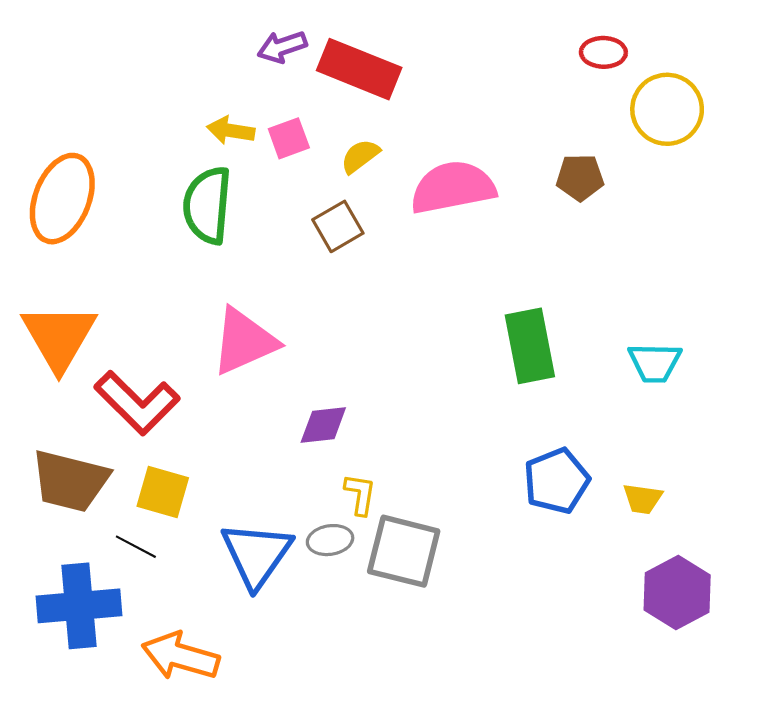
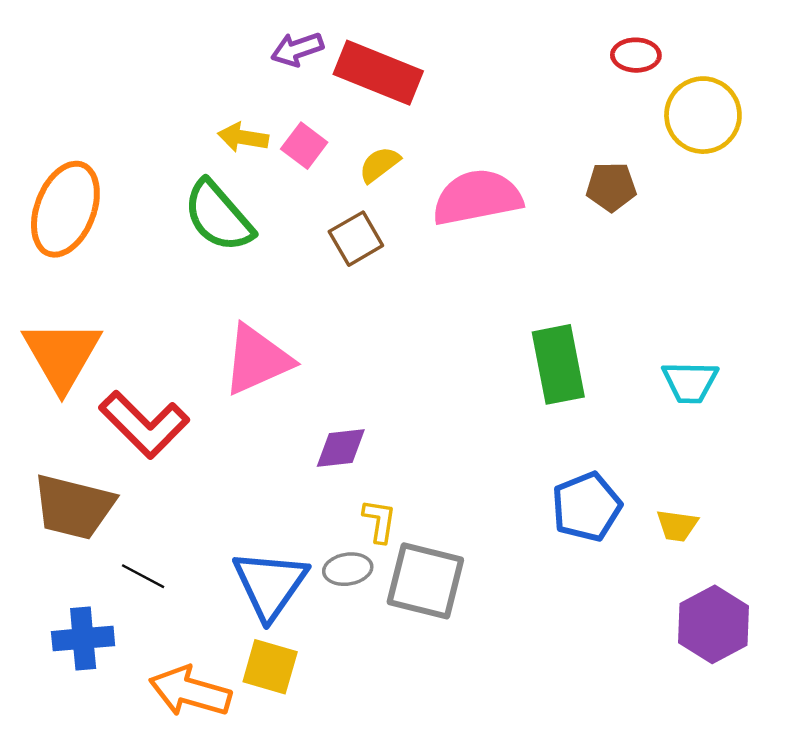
pink square: (289, 138) -> (304, 146), turned -33
green semicircle: (207, 205) -> (218, 216), turned -46
yellow square: (163, 492) -> (270, 667), moved
blue cross: (79, 606) -> (83, 639), size x0.7

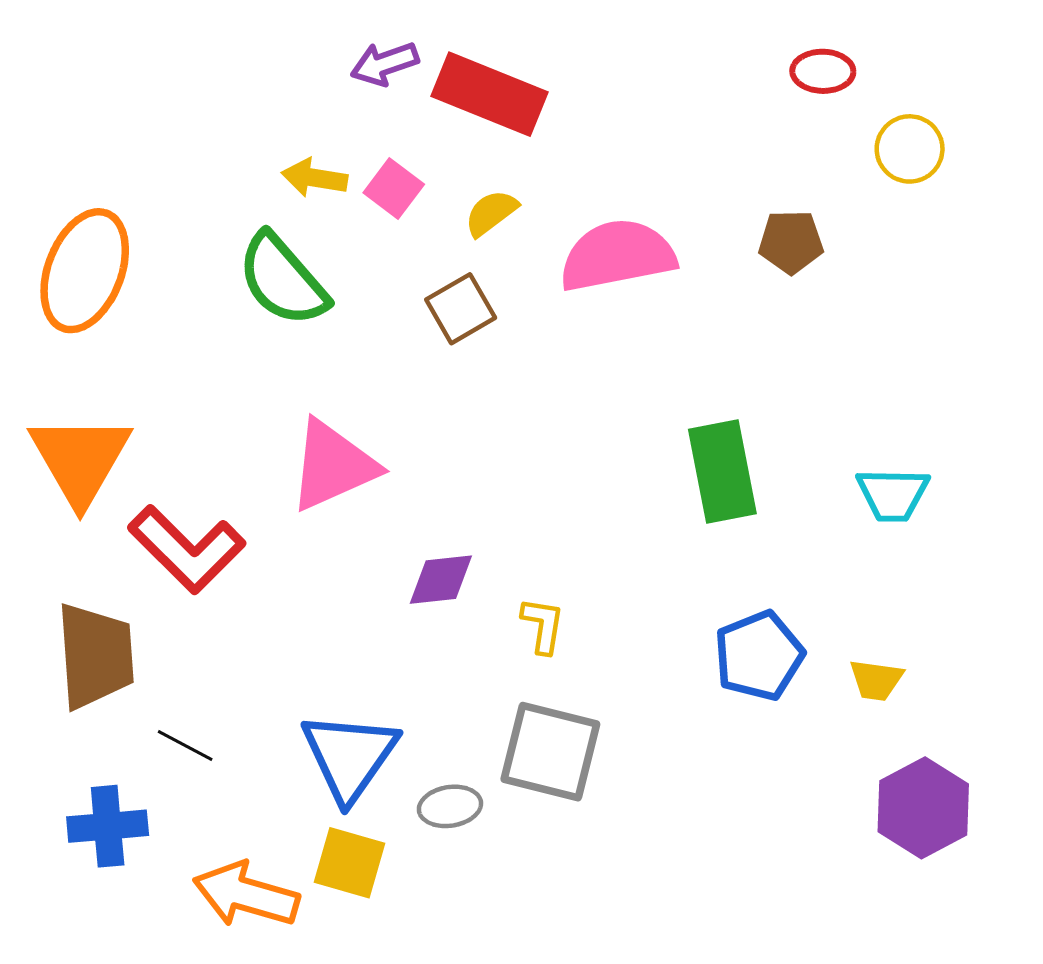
yellow circle: (703, 115) -> (910, 149), size x0.7
brown trapezoid: (74, 507) -> (95, 656), turned -108
yellow L-shape: (379, 521) -> (543, 625), moved
gray ellipse: (348, 569) -> (450, 806), moved

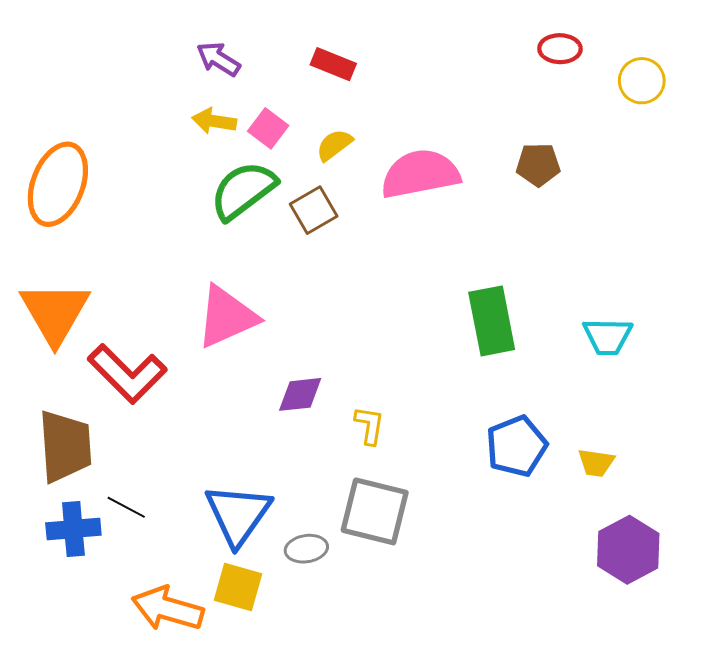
purple arrow: (385, 64) -> (218, 59), moved, turned 51
red rectangle: (490, 94) -> (333, 64), size x0.6
yellow circle: (910, 149) -> (642, 81), moved
green semicircle: (283, 280) -> (243, 190), moved, turned 94
blue cross: (108, 826) -> (73, 529), moved

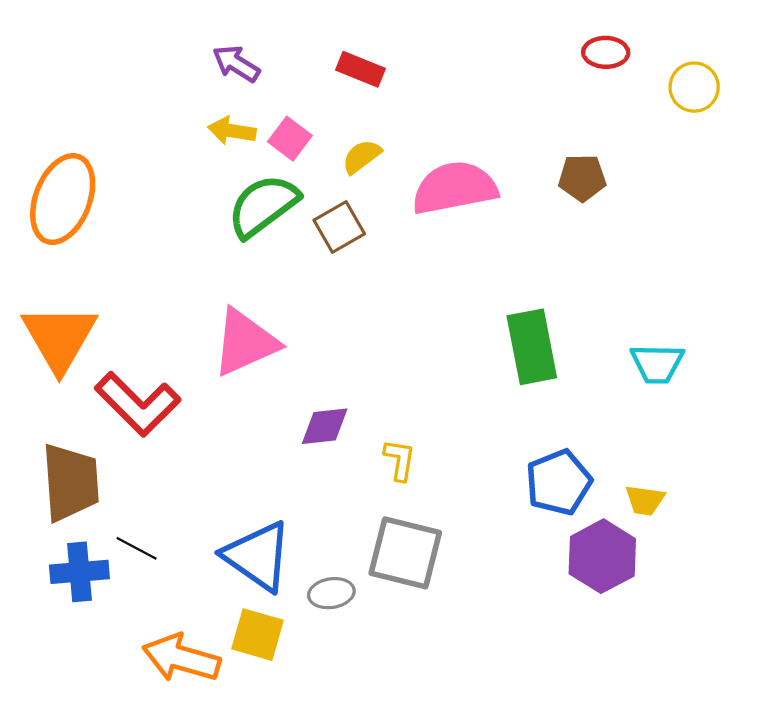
blue triangle: (238, 514) -> (257, 556), turned -30
purple hexagon: (628, 550) -> (602, 556), moved

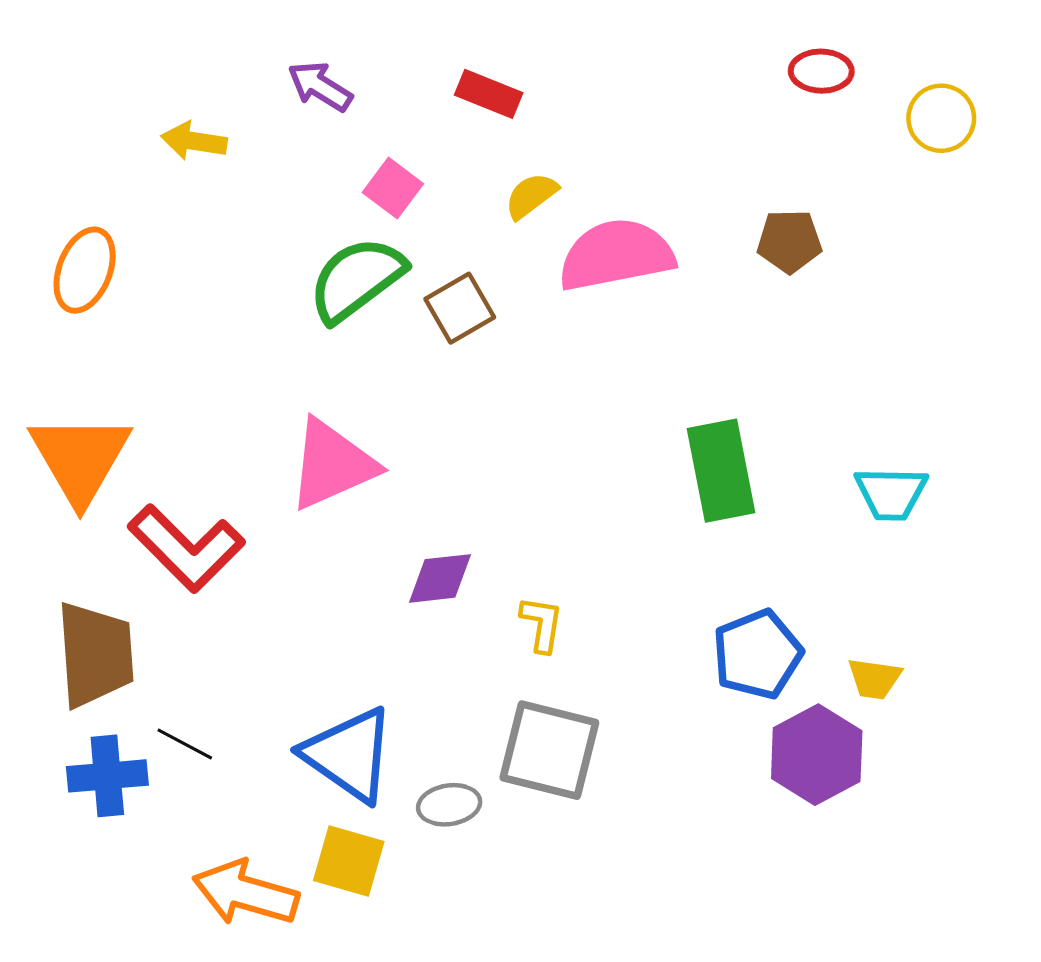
yellow arrow: (232, 131) -> (194, 141), moved
yellow semicircle: (362, 156) -> (531, 196), moved
orange ellipse: (63, 199) -> (85, 270), size x0.7

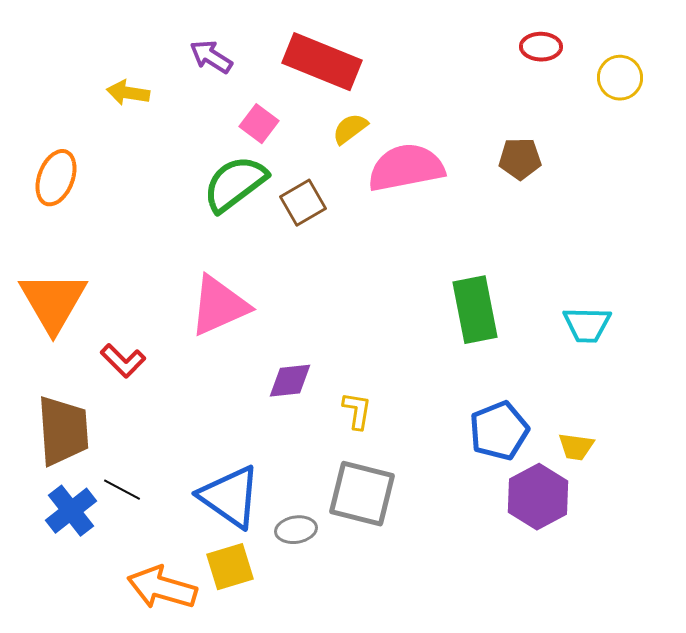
red rectangle: (489, 94) -> (322, 62), size x1.8
red L-shape: (186, 548) -> (123, 361), size x0.6
blue cross: (107, 776) -> (71, 511), turned -33
yellow square: (349, 861) -> (230, 567), turned -33

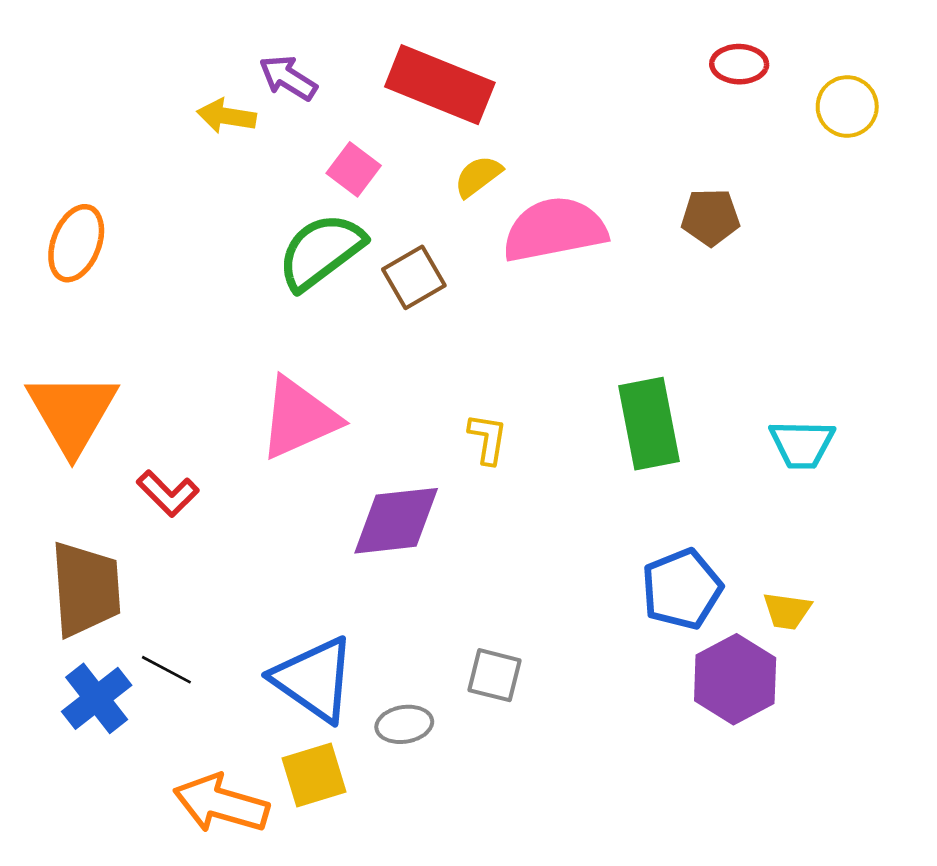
yellow arrow: (128, 93) -> (227, 116), moved
purple diamond: (290, 381) -> (396, 521), size x1.5
yellow L-shape: (357, 411) -> (488, 439), moved
gray square: (362, 494) -> (494, 675), size x0.6

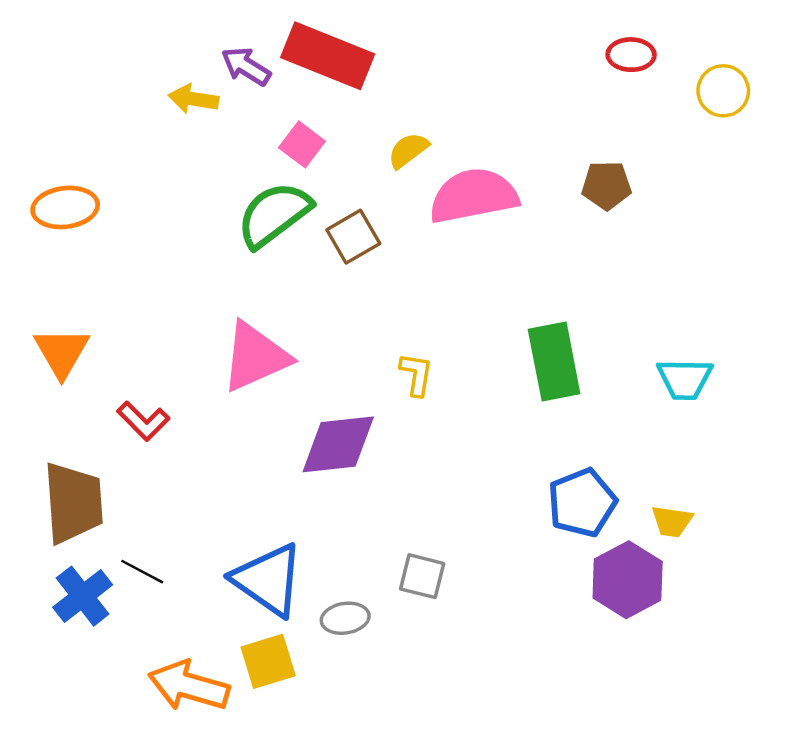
red rectangle: (440, 85) -> (328, 56), moved
orange ellipse: (76, 243) -> (65, 207), turned 62
orange triangle: (72, 413) -> (62, 352), size x0.7

